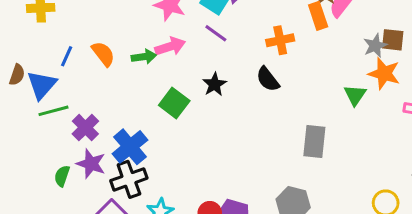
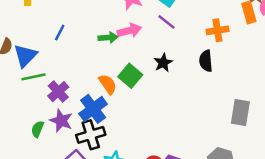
orange semicircle: (103, 54) -> (108, 84), moved
blue line: (67, 56) -> (60, 33), moved
black semicircle: (268, 79) -> (206, 61), turned 30

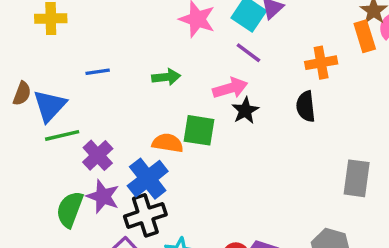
pink arrow: (129, 31) -> (230, 88), moved
blue line: (60, 33) -> (98, 72), turned 56
green square: (130, 76) -> (199, 130), turned -30
orange semicircle: (108, 84) -> (168, 143), turned -45
green semicircle: (38, 129) -> (70, 209), size x1.5

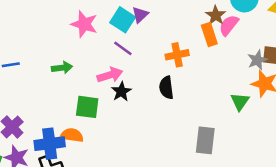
orange semicircle: (168, 143) -> (72, 135), moved
blue cross: (148, 179) -> (50, 144), turned 32

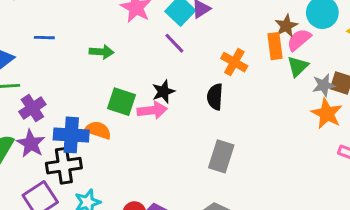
orange cross: (177, 55) -> (234, 62), turned 30
pink arrow: (110, 75) -> (152, 110), moved
green triangle: (240, 102) -> (298, 66), moved
gray rectangle: (205, 140) -> (221, 156), moved

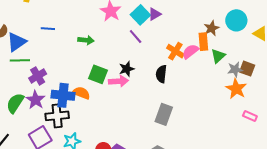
pink semicircle: (299, 40) -> (190, 51), moved

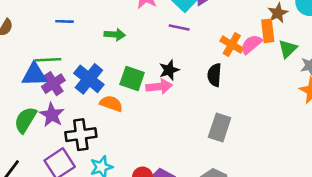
purple line: (136, 37) -> (179, 27), turned -35
blue triangle: (17, 42) -> (34, 75), moved, turned 35
green line: (20, 60) -> (48, 60), moved
blue cross: (63, 95) -> (89, 79), moved, turned 35

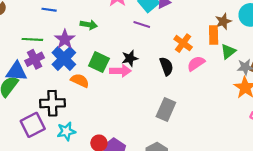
pink semicircle: (251, 44) -> (196, 64), moved
blue triangle: (34, 75) -> (16, 71), moved
black semicircle: (214, 75) -> (166, 66), turned 150
purple star: (52, 115) -> (65, 39), moved

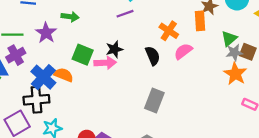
purple line: (142, 25) -> (125, 14), turned -35
green triangle: (228, 51) -> (229, 39), moved
blue cross: (64, 59) -> (43, 77), moved

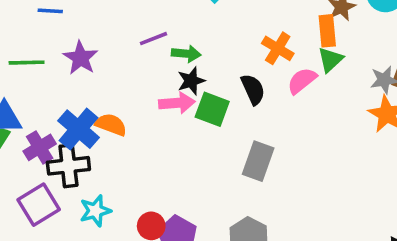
purple line: (125, 14) -> (153, 39), moved
green arrow: (70, 17) -> (186, 54), moved
green triangle: (229, 39) -> (330, 60), moved
purple cross: (16, 55) -> (40, 147), moved
green square: (83, 55) -> (212, 109), moved

